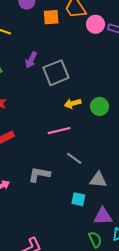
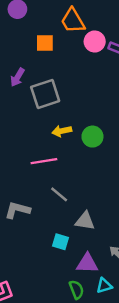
orange square: (51, 17) -> (45, 43), moved

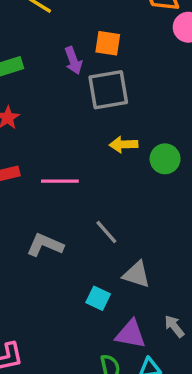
orange square: (45, 43) -> (108, 43), moved
purple arrow: (17, 77) -> (73, 61), turned -60
pink line: (44, 161) -> (60, 181), moved

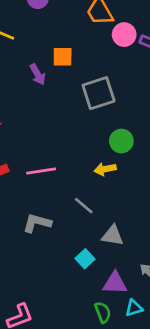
gray square: (108, 90) -> (99, 93), moved
yellow arrow: (124, 144) -> (105, 169), moved
cyan square: (98, 298) -> (85, 259), turned 30

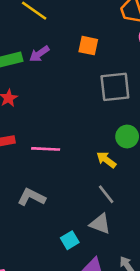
purple arrow: (38, 74) -> (39, 54), moved, turned 72
yellow arrow: (105, 169) -> (106, 160), turned 36
gray line: (84, 206) -> (106, 194), moved

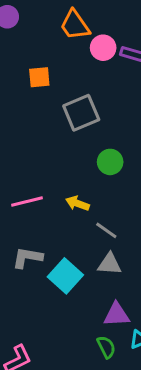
yellow arrow: (106, 160) -> (77, 203), moved
cyan square: (70, 240) -> (65, 276), moved, size x1.6

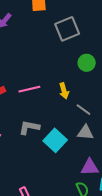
yellow arrow: (77, 203) -> (64, 91), turned -126

